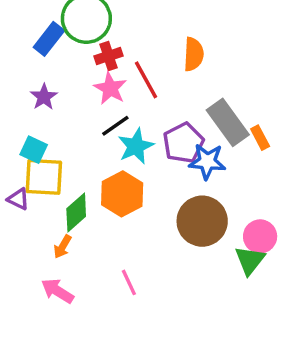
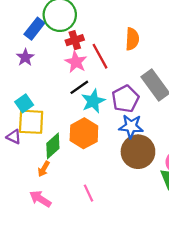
purple star: (44, 97) -> (25, 57), moved
cyan square: (34, 150) -> (24, 103), turned 30
blue star: (207, 162) -> (131, 126), moved

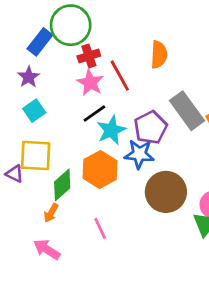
cyan square: (24, 103) -> (34, 111), moved
blue star: (131, 126) -> (139, 154), moved
pink line: (89, 193) -> (100, 228), moved

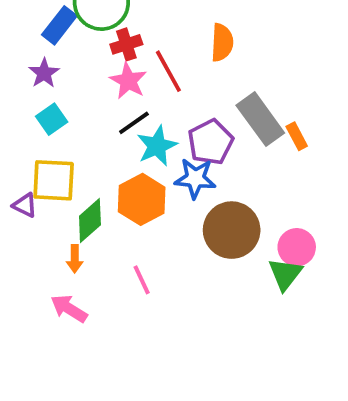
orange arrow: (51, 213) -> (75, 259), turned -30

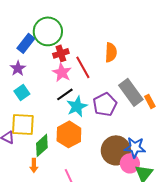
blue star: (195, 178) -> (135, 147), moved
pink circle: (297, 247) -> (130, 163), moved

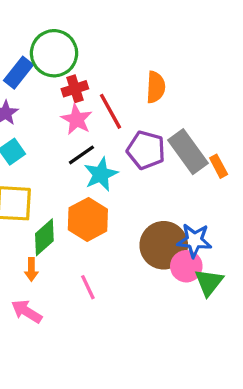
purple pentagon: (105, 104) -> (146, 150), moved, turned -30

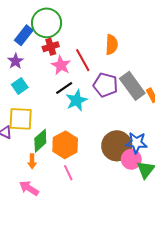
red cross: (75, 89) -> (51, 47), moved
orange hexagon: (88, 219) -> (65, 145), moved

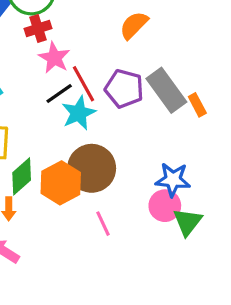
orange semicircle: (112, 45) -> (134, 25), turned -138
red line: (83, 60) -> (84, 84), moved
brown circle: (117, 146) -> (92, 168), moved
pink line: (68, 173) -> (103, 224), moved

